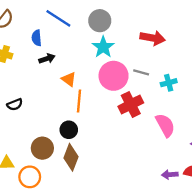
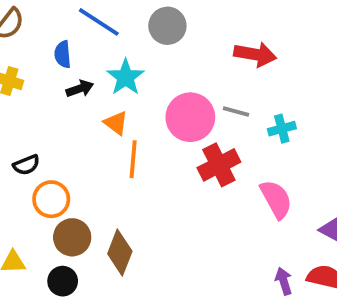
cyan star: (103, 47) -> (126, 77), moved
black circle: (69, 130) -> (63, 281), moved
purple arrow: (170, 175) -> (284, 281), turned 77
orange circle: (30, 177) -> (51, 199), moved

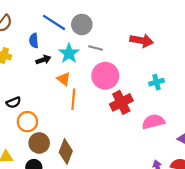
gray circle: (167, 26) -> (82, 25), moved
gray line: (236, 112) -> (96, 48), moved
pink semicircle: (276, 199) -> (153, 122), turned -75

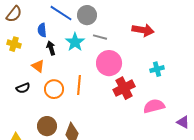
black arrow: (43, 60) -> (51, 48), turned -88
orange triangle: (64, 79) -> (38, 66), moved
orange circle: (27, 122) -> (54, 89), moved

